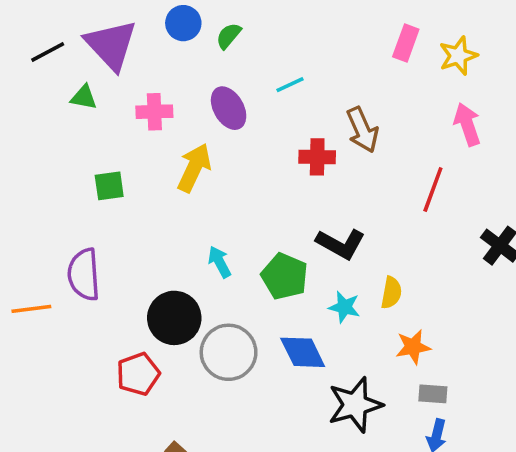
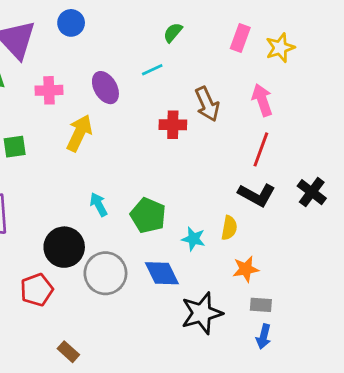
green semicircle: (229, 36) -> (173, 33), moved
pink arrow: (467, 124) -> (262, 100), moved
black L-shape: (341, 244) -> (257, 195), moved

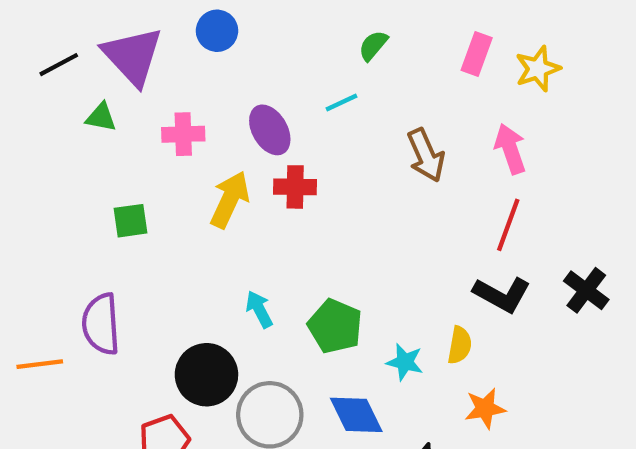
red cross: (173, 125) -> (295, 187), moved

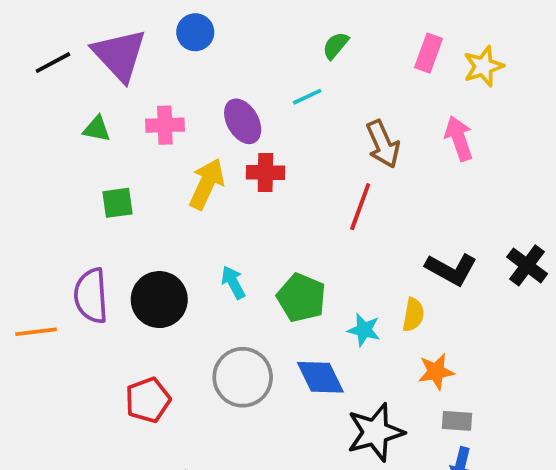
green triangle: (101, 117) -> (97, 129), moved
red line: (508, 225) -> (360, 207), moved
black circle: (206, 375) -> (159, 300), moved

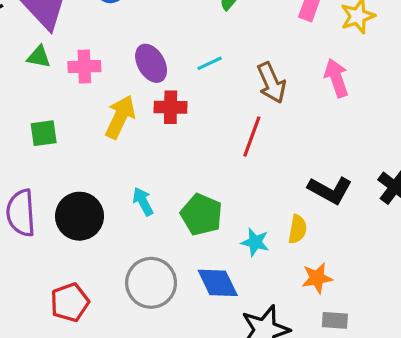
cyan line: (307, 97) -> (210, 63), moved
green triangle: (97, 129) -> (39, 57), moved

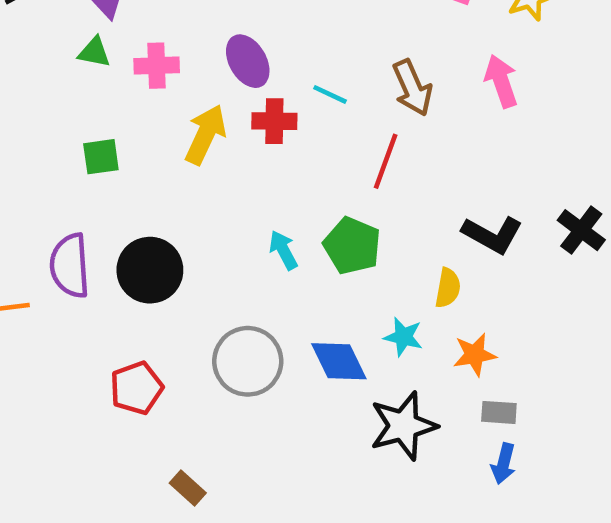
cyan line: (210, 63) -> (330, 94), moved, turned 50
cyan arrow: (143, 202) -> (283, 250), moved
green pentagon: (201, 215) -> (352, 246), moved
cyan star: (255, 242) -> (403, 337), moved

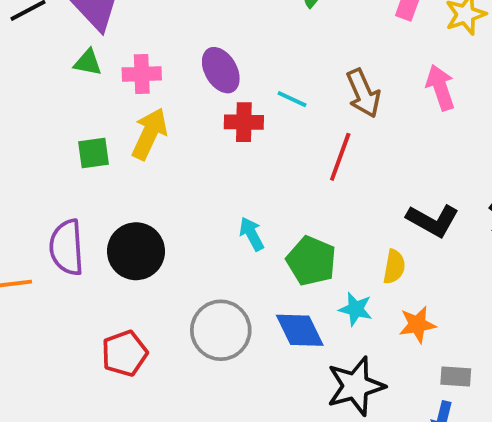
yellow arrow: (205, 134) -> (149, 134), moved
green pentagon: (352, 246) -> (311, 261), moved
gray rectangle: (499, 412) -> (456, 376), moved

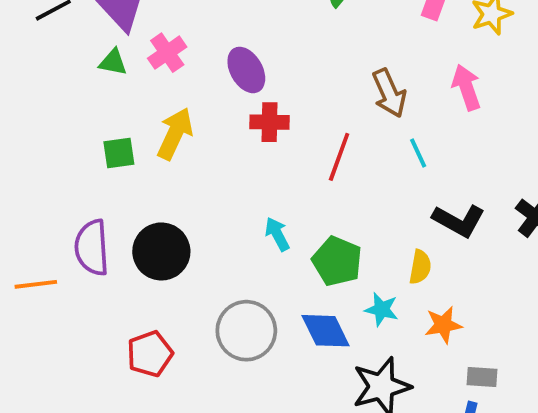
pink cross: (142, 74) -> (167, 53), moved, turned -33
cyan line: (292, 99) -> (418, 153), moved, turned 40
red line: (340, 157) -> (339, 157), moved

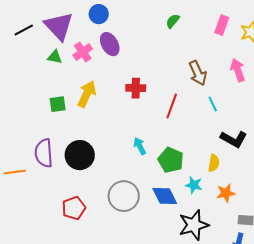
purple ellipse: (246, 70) -> (110, 44), moved

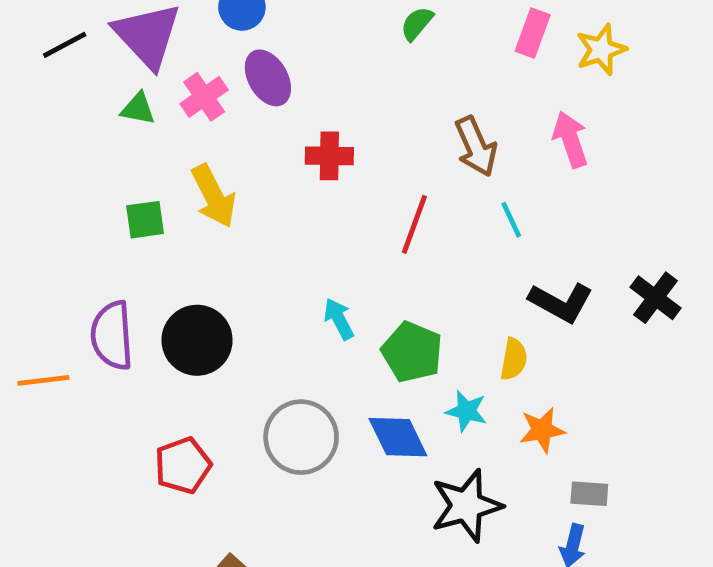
red cross: (136, 88) -> (329, 156), moved
yellow arrow: (87, 94) -> (214, 196), turned 128

